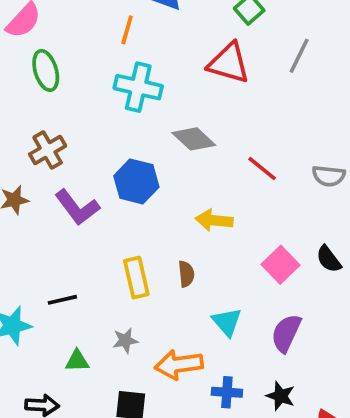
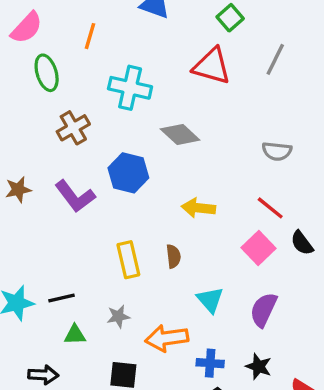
orange line: (127, 30) -> (90, 36), moved
brown cross: (48, 150) -> (73, 128), moved
red line: (262, 169) -> (270, 208), moved
gray semicircle: (329, 176) -> (277, 151), moved
black line: (62, 300) -> (62, 298), moved

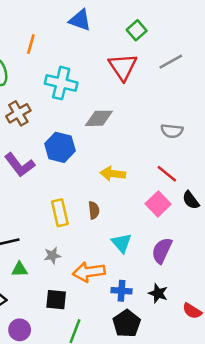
gray line: (275, 59) -> (171, 62), turned 35
red triangle: (212, 66) -> (123, 67), turned 40
gray diamond: (180, 135) -> (99, 118), turned -44

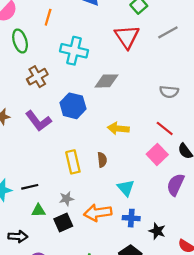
purple semicircle: (162, 251) -> (176, 185), moved
blue cross: (122, 291) -> (131, 218), moved
black square: (56, 300) -> (63, 222), moved, turned -30

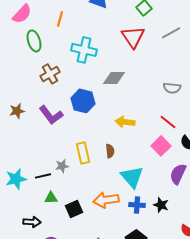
cyan triangle: (126, 188) -> (132, 177), size x1.4
gray star: (66, 199) -> (62, 166), moved
black star: (157, 231) -> (161, 205), moved

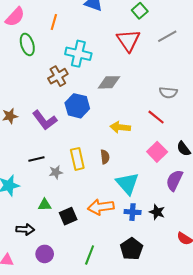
brown cross: (50, 74) -> (58, 76), moved
red line: (168, 122) -> (156, 117), moved
black line: (43, 176) -> (36, 159), moved

